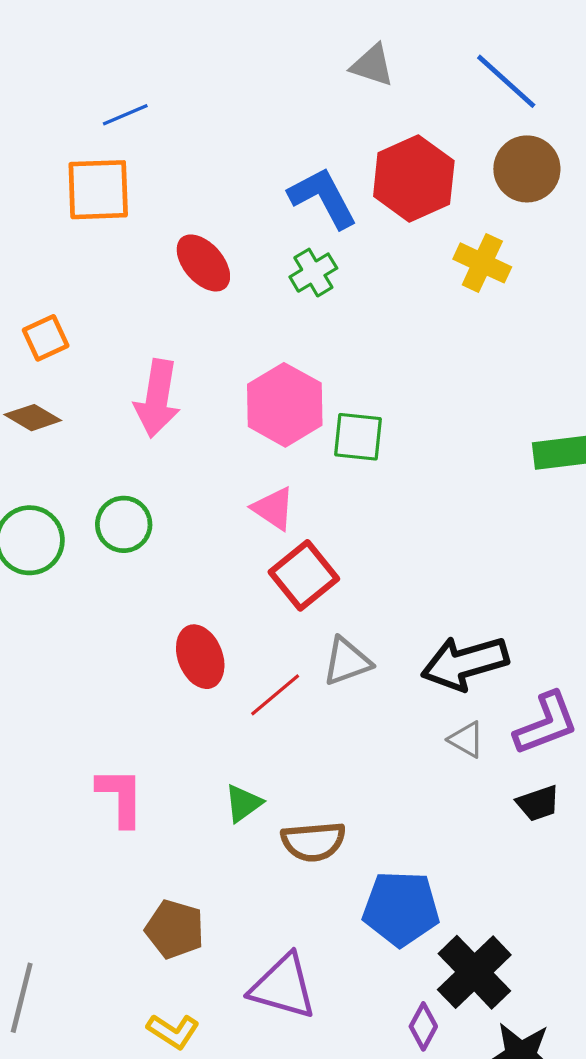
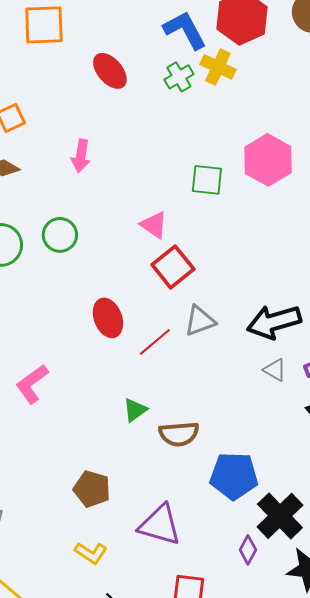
yellow cross: (482, 263) -> (218, 67), moved
pink arrow: (157, 398) -> (81, 156), size x0.7
pink hexagon: (285, 405) -> (268, 160), moved
pink L-shape: (121, 797) -> (32, 384), moved, turned -126

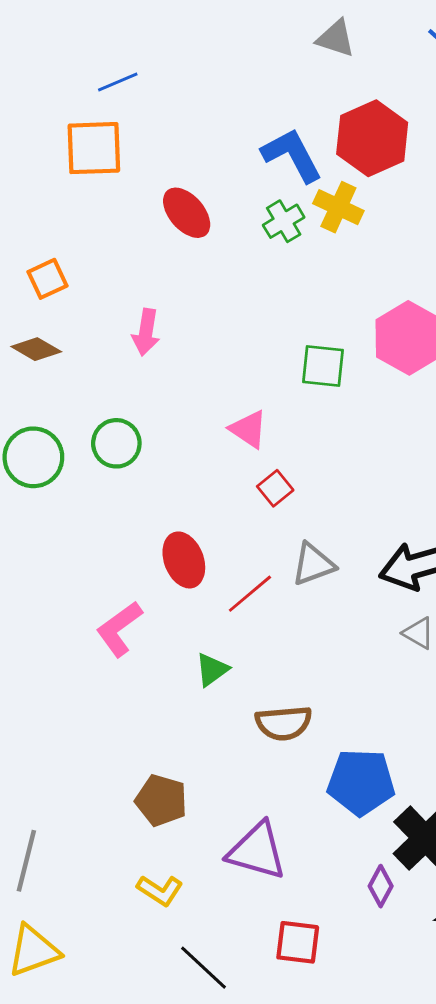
red square: (173, 267) -> (275, 488), size x0.6
pink L-shape: (32, 384) -> (119, 629), moved
green triangle: (135, 410) -> (212, 670), moved

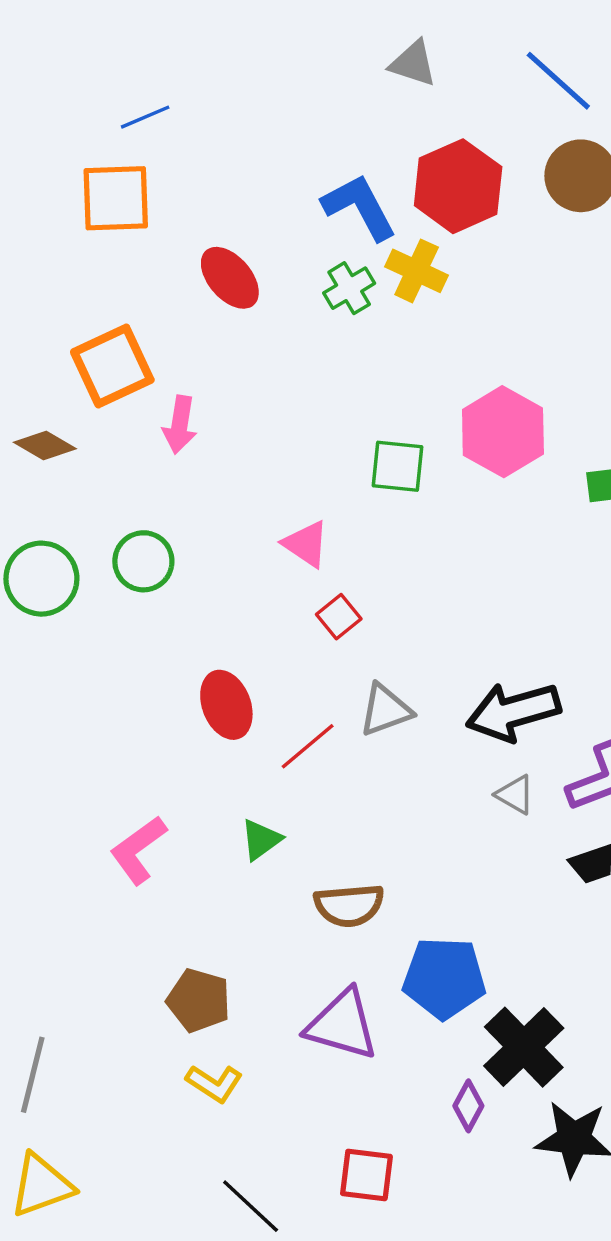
orange square: (47, 279) -> (112, 366), moved, size x1.6
pink L-shape: (119, 629) -> (138, 850), moved
purple triangle: (257, 851) -> (342, 1025), moved
yellow L-shape: (160, 890) -> (214, 1083), moved

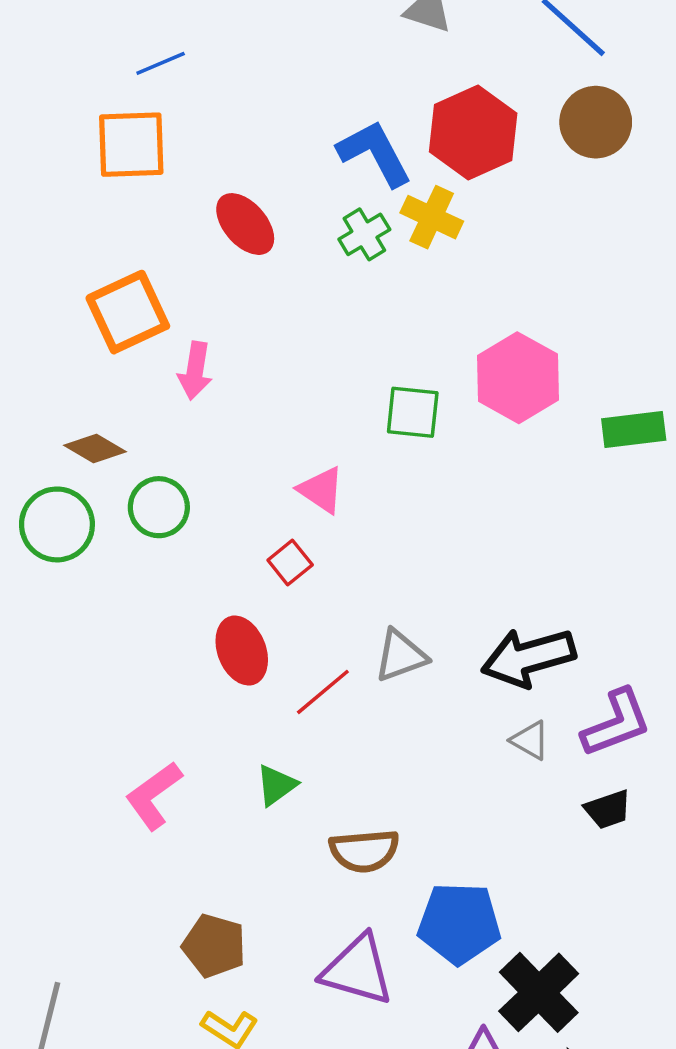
brown diamond: (45, 445) -> (95, 448), moved
red square: (339, 617) -> (290, 562), moved

